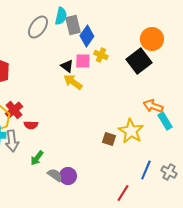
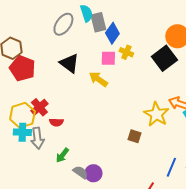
cyan semicircle: (61, 16) -> (86, 13), turned -30
black triangle: (67, 66) -> (69, 63), moved, size x1.5
yellow star: (131, 131) -> (156, 114), moved

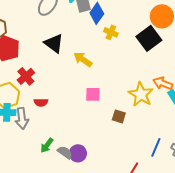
pink square: (108, 58) -> (93, 94), moved
red cross: (39, 107) -> (26, 76), moved
green arrow: (62, 155) -> (47, 145), moved

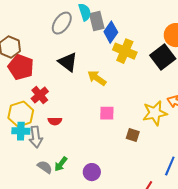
yellow cross: (111, 32) -> (125, 51), size x1.6
yellow star: (141, 94) -> (155, 113), turned 30
gray semicircle: (65, 152) -> (45, 167), moved

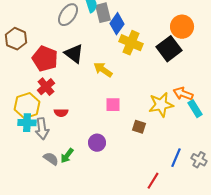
red pentagon: (21, 67) -> (45, 59), moved
purple circle: (92, 172) -> (97, 143), moved

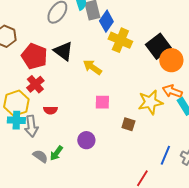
orange circle: (182, 27) -> (171, 60), moved

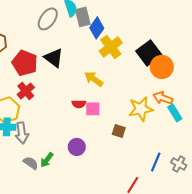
yellow cross: (120, 40) -> (111, 47), turned 30
yellow arrow: (92, 67) -> (94, 79), moved
red semicircle: (50, 110) -> (79, 104), moved

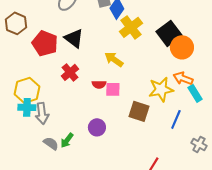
red cross: (26, 91) -> (70, 72), moved
brown square: (119, 131) -> (139, 111), size x1.5
blue line: (156, 162) -> (176, 119), moved

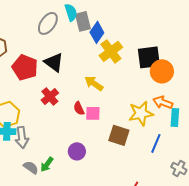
black square: (169, 33) -> (149, 57), turned 30
red semicircle: (99, 84) -> (79, 108), turned 64
cyan rectangle: (195, 93) -> (175, 117), turned 36

